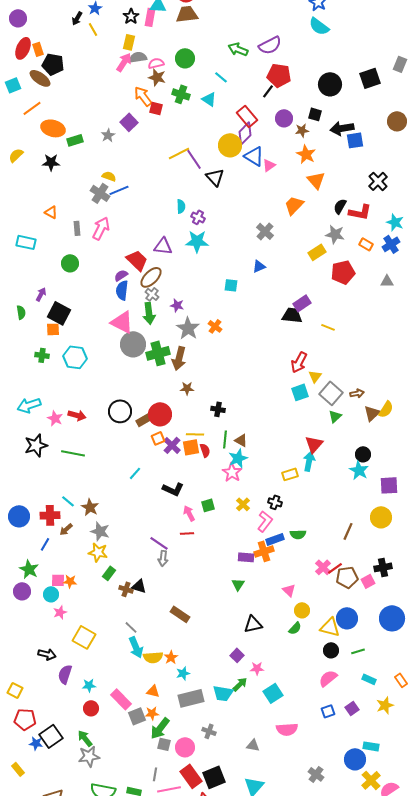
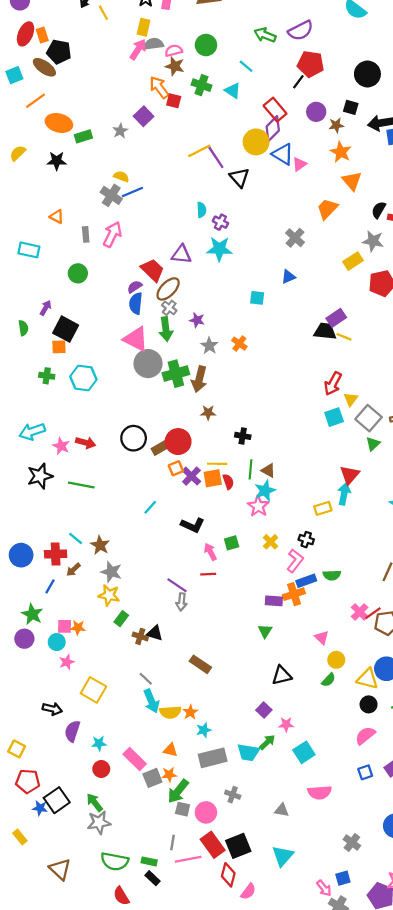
yellow line: (328, 327) -> (344, 337), moved
gray star: (188, 328) -> (209, 346), size x0.7

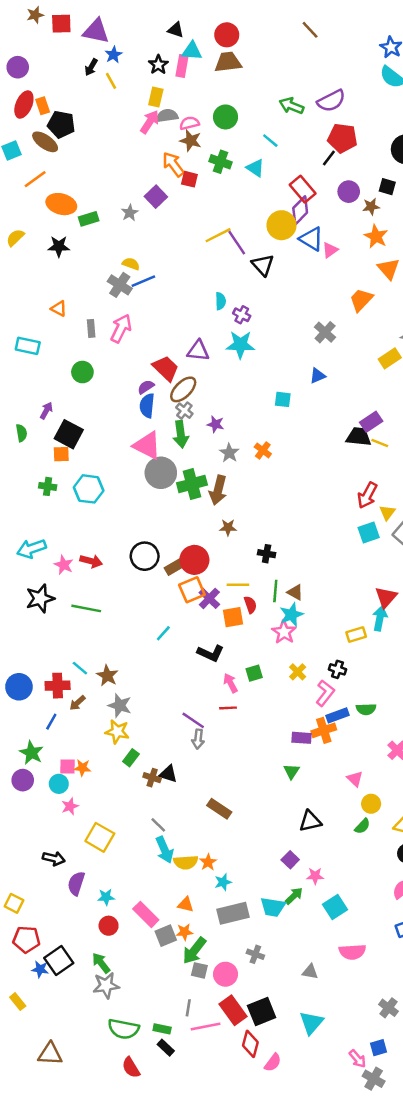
orange square: (176, 468) -> (192, 590), size x1.5
orange square: (213, 478) -> (233, 617), moved
brown triangle: (60, 869) -> (50, 1054), moved, turned -40

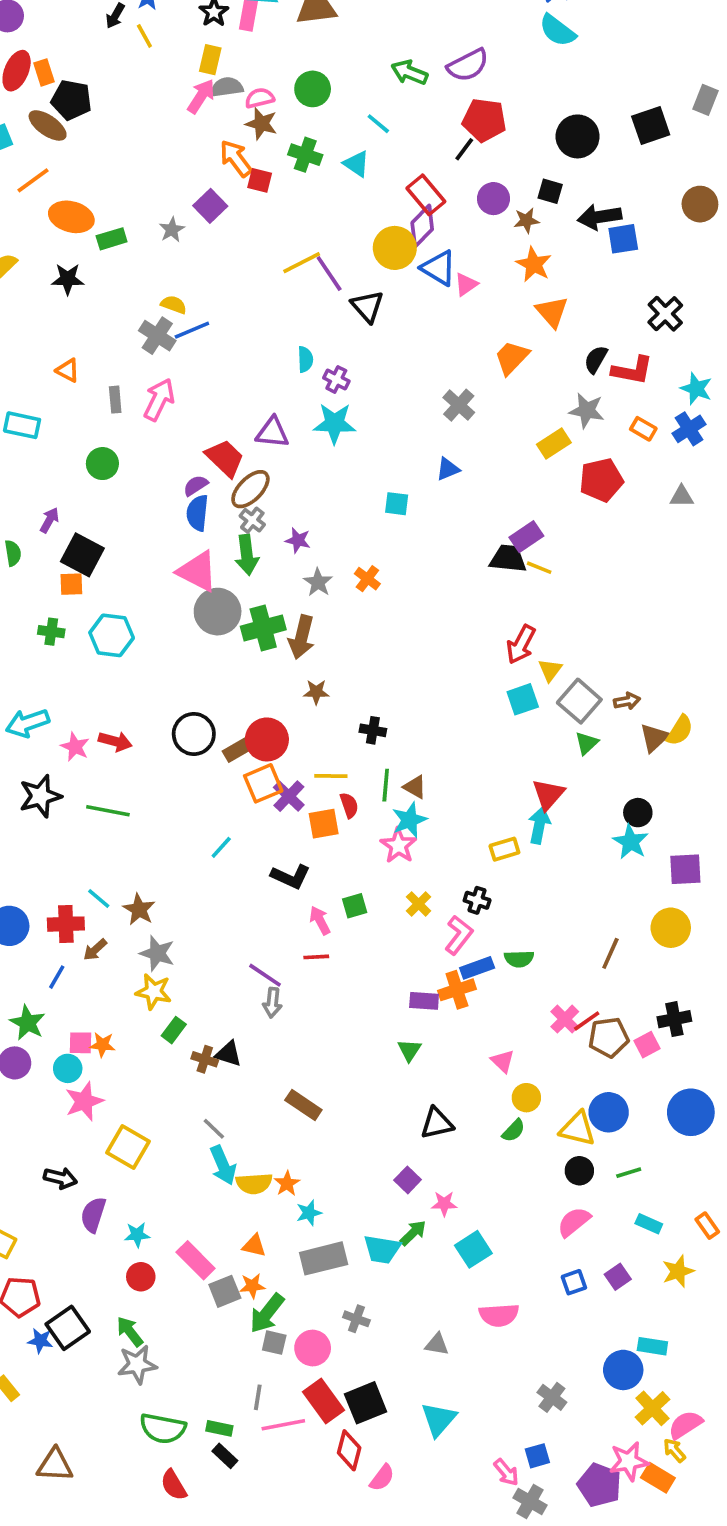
pink star: (70, 806) -> (84, 1101), size x1.5

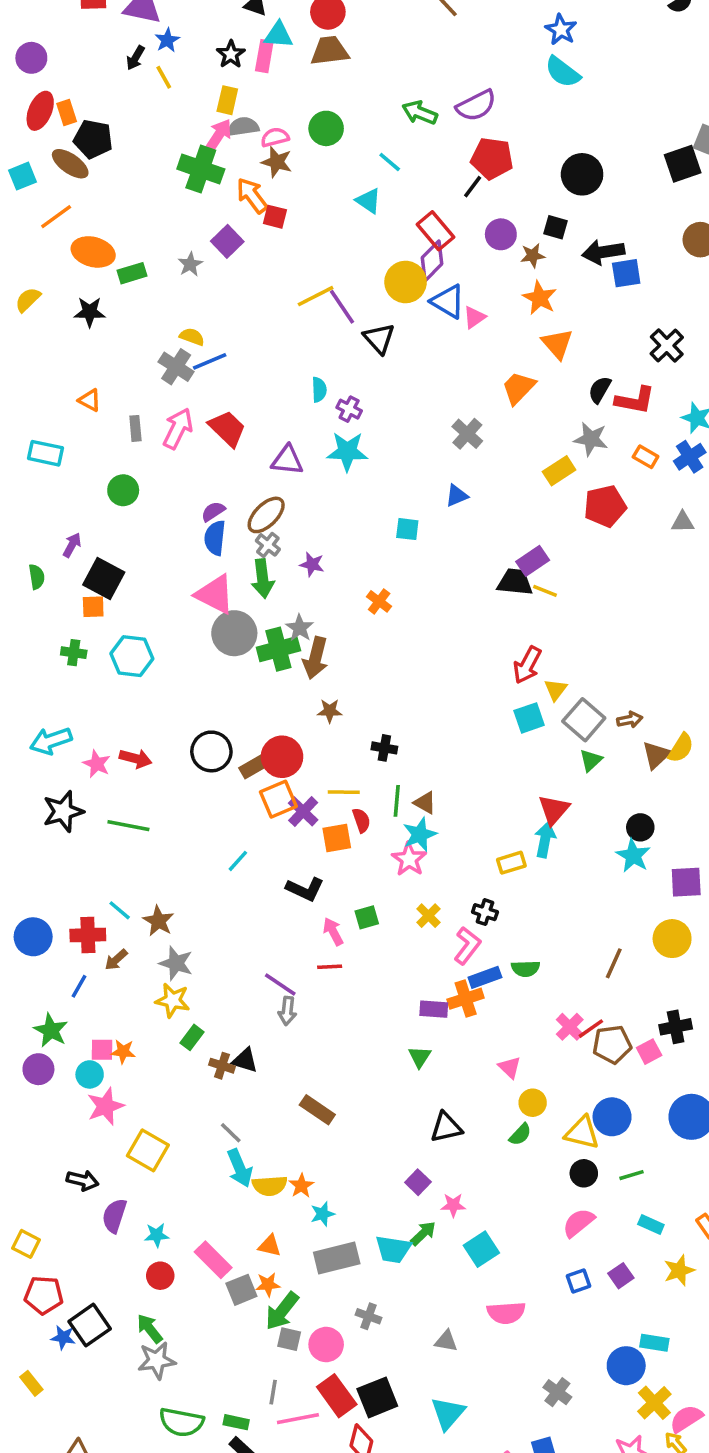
black square: (651, 125) -> (683, 164), moved
green cross: (305, 155) -> (201, 169), moved, size x1.4
red trapezoid: (225, 458) -> (227, 428), moved
gray star: (318, 582) -> (300, 628), moved

